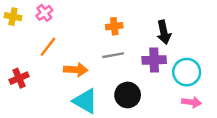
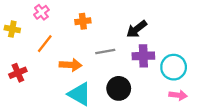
yellow cross: (13, 17) -> (12, 29), moved
orange cross: (114, 26) -> (83, 21), moved
black arrow: (164, 32) -> (137, 29), moved, turned 65

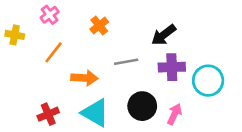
orange cross: (83, 21) -> (99, 25), turned -32
red cross: (18, 73) -> (48, 114), moved
pink arrow: (178, 95) -> (174, 114), moved, turned -72

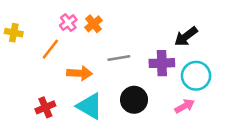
pink cross: (50, 15) -> (68, 23), moved
black arrow: (164, 35) -> (186, 36), moved
pink arrow: (174, 114) -> (185, 106), moved, turned 36

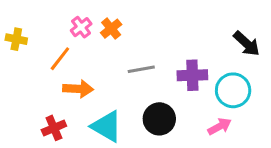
black arrow: (186, 36) -> (247, 44), moved, turned -100
orange arrow: (80, 73) -> (78, 89), moved

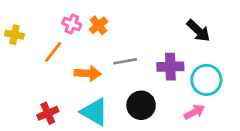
pink cross: (81, 27) -> (72, 24), turned -30
black arrow: (247, 44) -> (198, 31), moved
orange arrow: (78, 89) -> (88, 73), moved

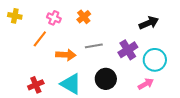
orange cross: (98, 25) -> (84, 17), moved
black arrow: (198, 31) -> (149, 23), turned -66
yellow cross: (14, 35) -> (15, 16), moved
purple cross: (170, 67) -> (128, 50), turned -30

